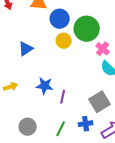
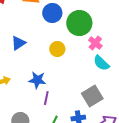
yellow circle: (64, 41) -> (57, 49), moved
purple line: (63, 97) -> (46, 98), moved

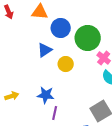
blue triangle: (18, 43) -> (45, 50), moved

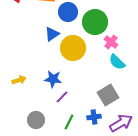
yellow circle: (66, 64) -> (73, 48), size x1.6
purple line: (55, 113) -> (62, 97), turned 32

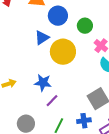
green circle: (95, 22) -> (85, 26), size x0.6

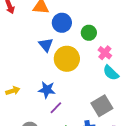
blue triangle: (42, 38) -> (46, 45), turned -35

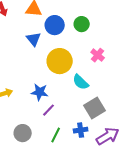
green circle: (89, 33) -> (82, 24), moved
blue triangle: (46, 45) -> (34, 39), moved
cyan semicircle: (111, 73) -> (81, 82), moved

